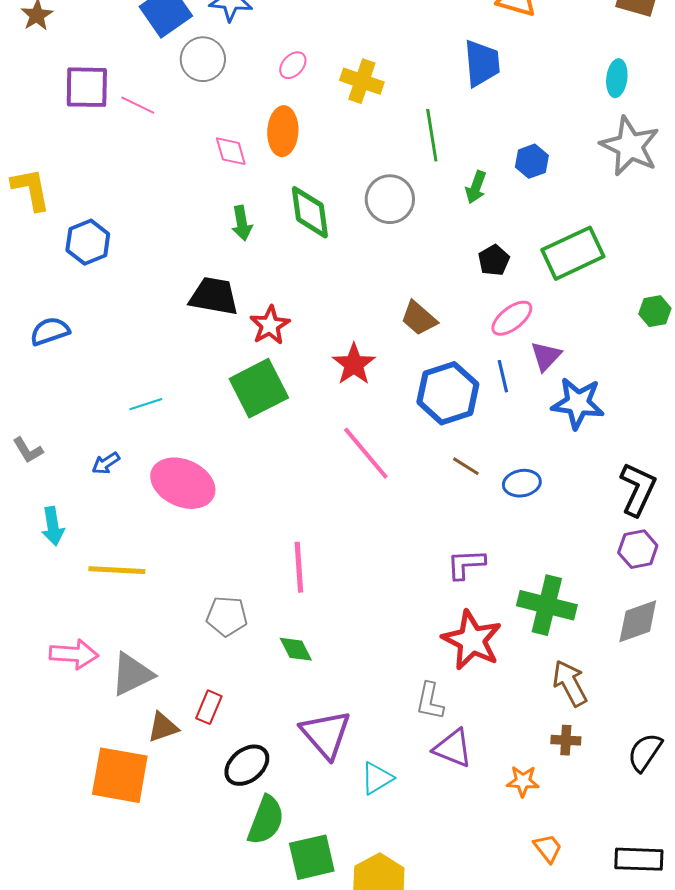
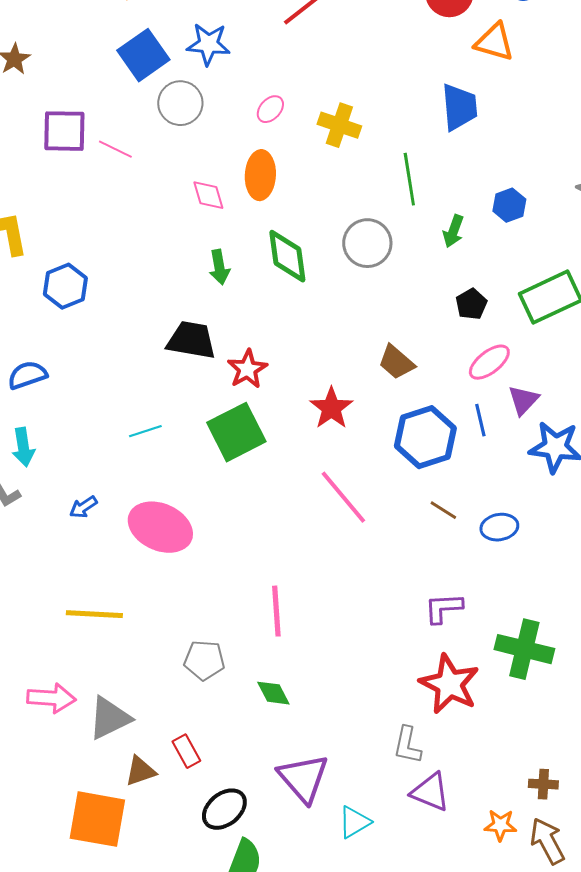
cyan line: (146, 404) -> (145, 431), moved
cyan arrow: (53, 526) -> (23, 447), moved
brown arrow: (570, 683) -> (547, 841), moved
red rectangle: (209, 707) -> (186, 751), turned -52

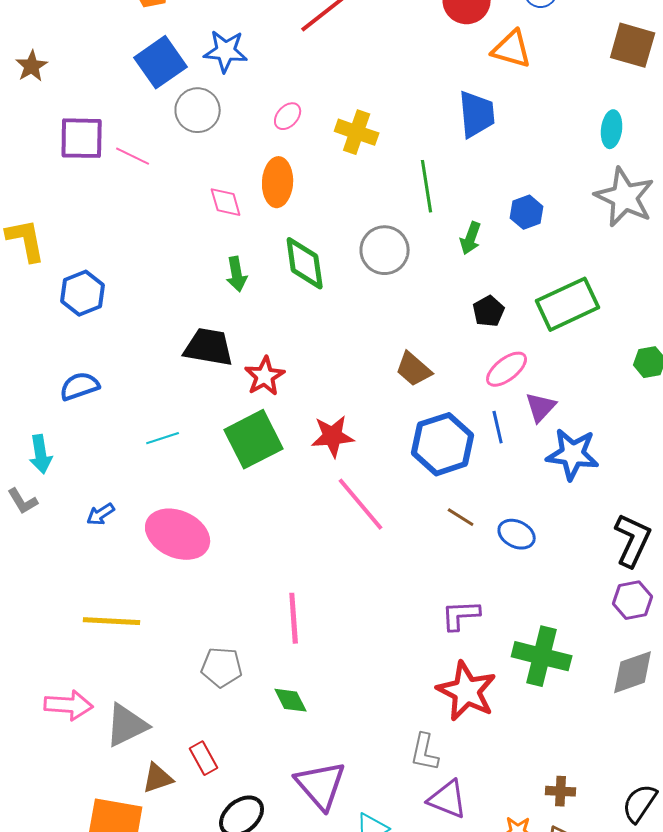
blue semicircle: (27, 375) -> (80, 386), moved
red star: (331, 408) -> (333, 436), moved, turned 30
blue ellipse: (499, 527) -> (517, 534), turned 36

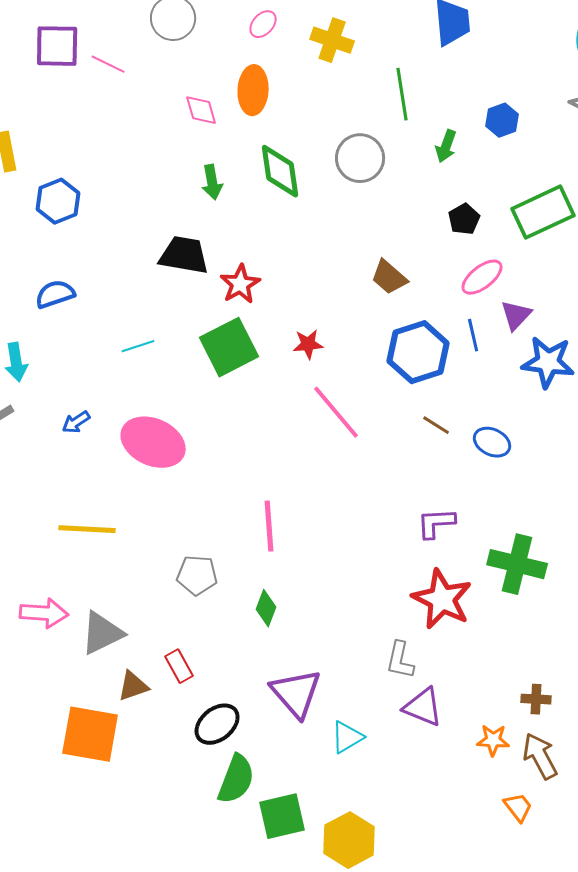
red star: (333, 436) -> (308, 344), size x0.7
green diamond: (291, 700) -> (266, 608), turned 48

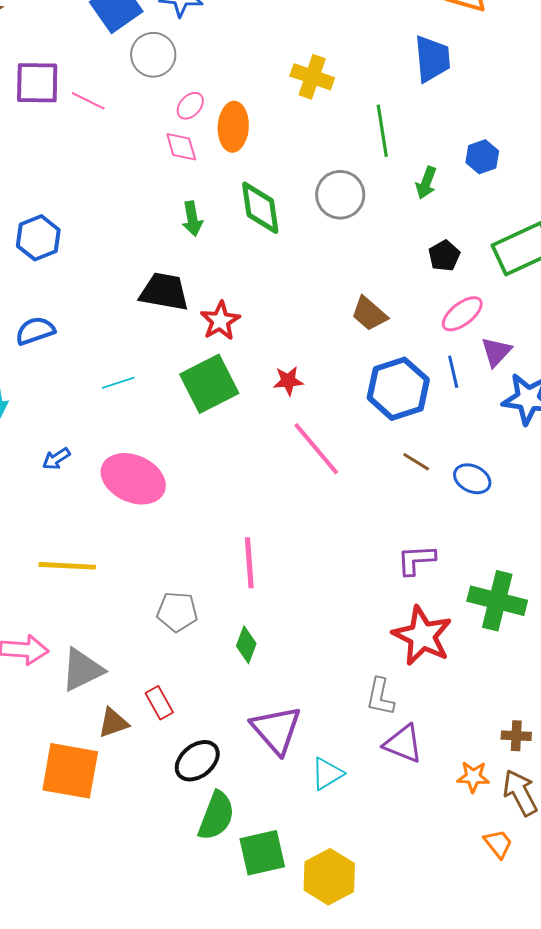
pink ellipse: (263, 24) -> (190, 106), moved

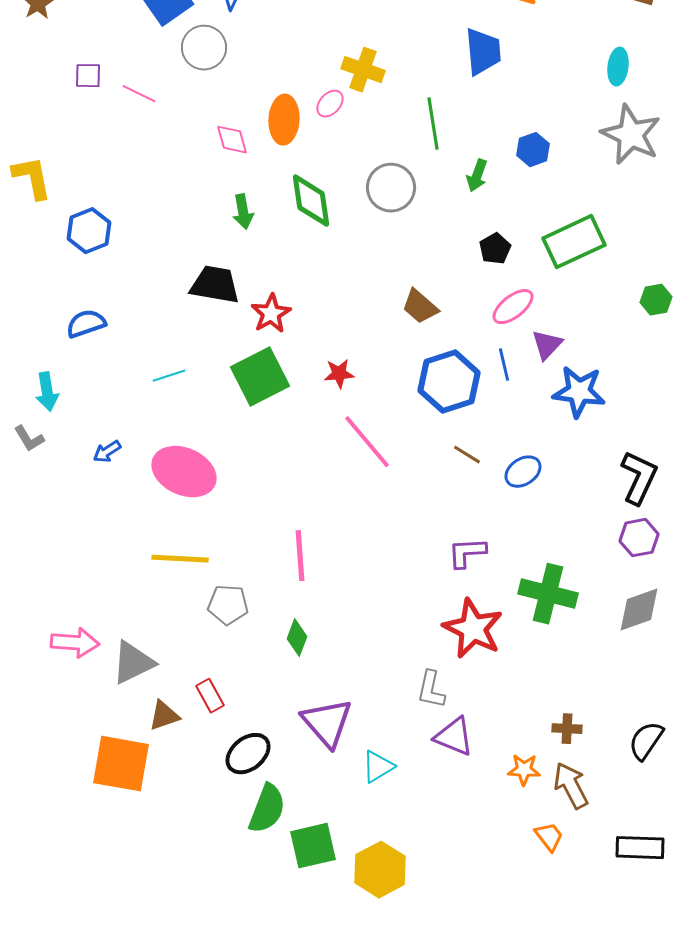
purple square: (37, 83) -> (88, 76), size x0.6
pink ellipse: (190, 106) -> (330, 104), moved
blue ellipse: (472, 479) -> (523, 472), turned -60
yellow line: (67, 566) -> (180, 559), moved

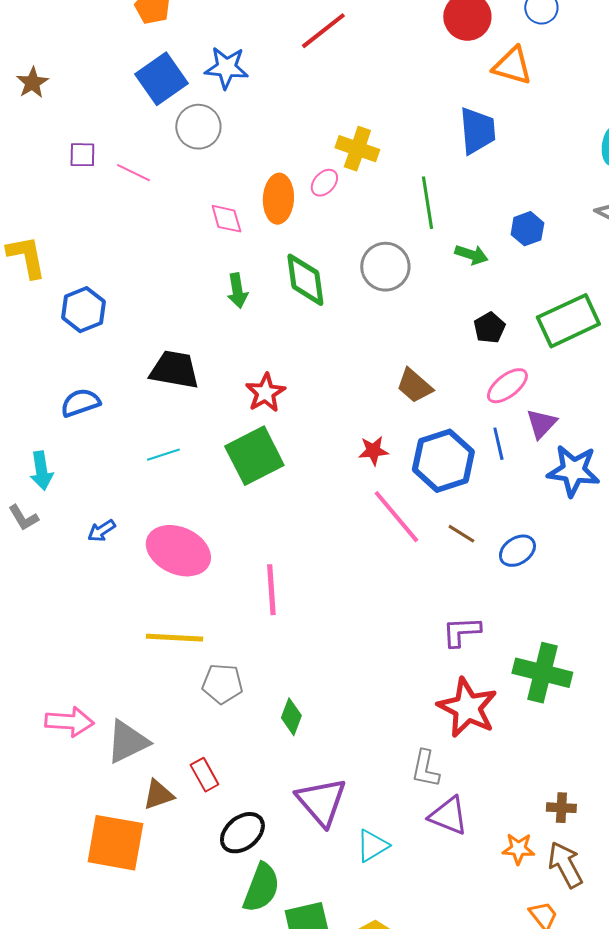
green arrow: (477, 176) -> (471, 255), turned -92
black trapezoid: (215, 285) -> (174, 370), moved
red star: (339, 374) -> (373, 451), moved
pink line: (367, 442) -> (396, 517), moved
pink line: (300, 556) -> (271, 590), moved

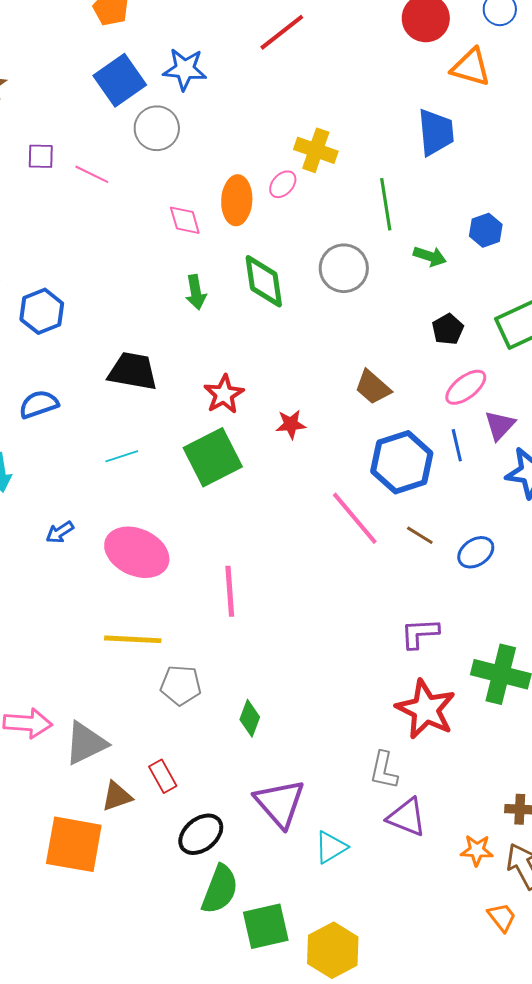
red star: (373, 451) -> (291, 424), moved

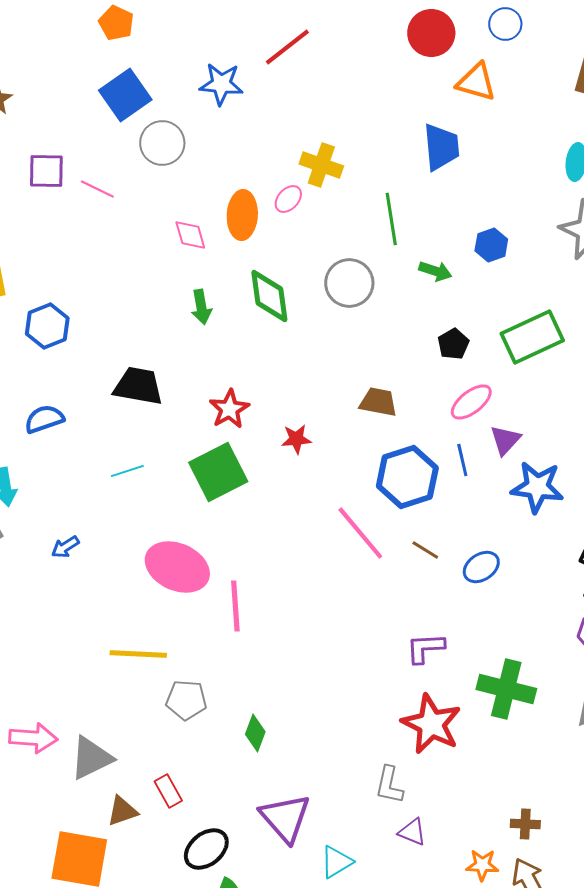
blue star: (185, 69) -> (221, 84), moved
purple square: (41, 156) -> (46, 171), size x1.4
brown trapezoid: (373, 387) -> (378, 402), turned 150
pink ellipse: (137, 552) -> (177, 567), moved
purple triangle: (407, 817) -> (412, 832), size x0.7

